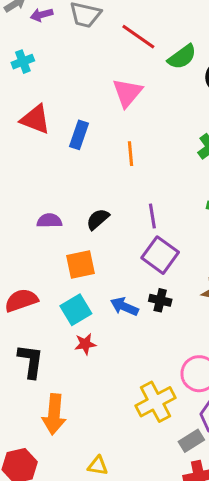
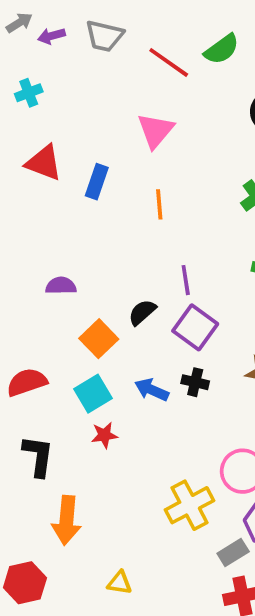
green semicircle: (182, 57) -> (222, 49), moved
black semicircle: (98, 219) -> (142, 312), moved
orange square: (81, 264) -> (99, 339), turned -32

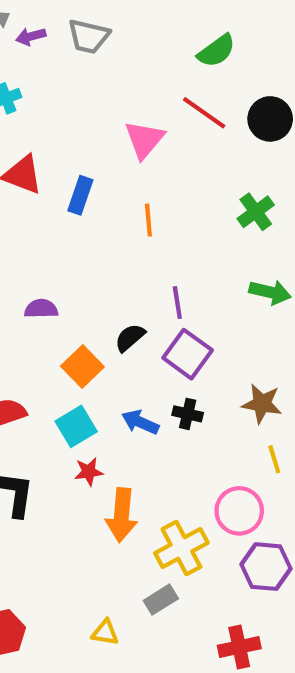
red line: (169, 62) -> (204, 113), moved
orange arrow: (67, 520) -> (122, 515), moved
gray rectangle: (233, 552) -> (161, 600), moved

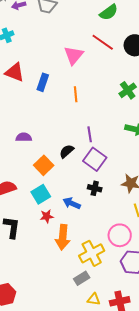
blue arrow: (140, 422) -> (72, 203), moved
yellow triangle: (105, 633) -> (94, 299), moved

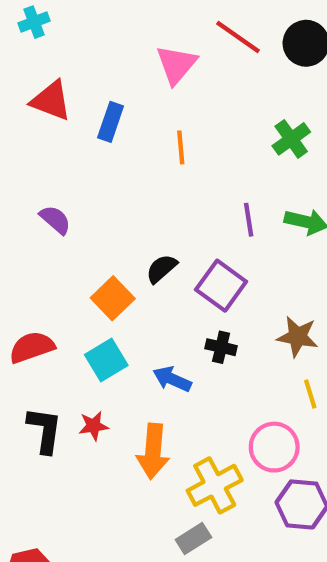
purple line: (90, 134) -> (249, 220), moved
purple semicircle: (24, 137) -> (55, 220), moved, turned 42
red star: (47, 216) -> (94, 426), moved

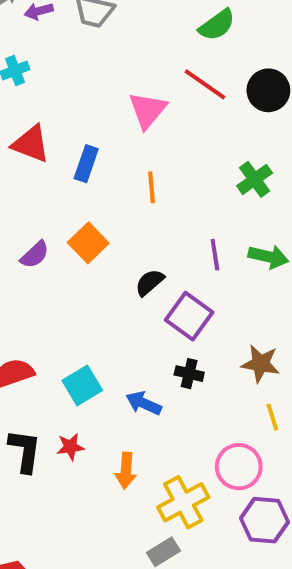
purple semicircle: (55, 220) -> (35, 255), turned 96
black semicircle: (162, 269) -> (150, 282), moved
orange square: (113, 298) -> (88, 243), moved
orange arrow: (153, 451) -> (126, 471), size x0.7

